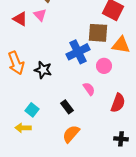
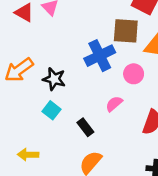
orange arrow: (16, 63) -> (19, 70), turned 75
pink semicircle: (89, 89) -> (114, 104), turned -96
cyan square: (32, 110) -> (52, 110), moved

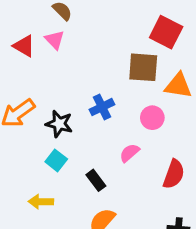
blue cross: (100, 56) -> (102, 107), moved, size x0.7
yellow arrow: (28, 155) -> (41, 202), moved

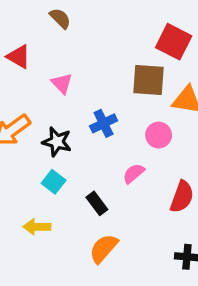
pink triangle: (55, 40) -> (62, 83), moved

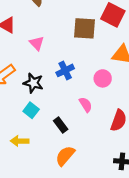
brown square: (149, 80) -> (84, 28), moved
pink semicircle: (134, 173) -> (86, 105), turned 98

